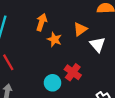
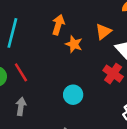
red cross: (73, 72) -> (113, 74), moved

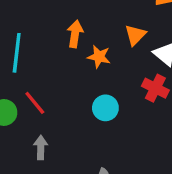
cyan circle: (73, 95) -> (105, 108), moved

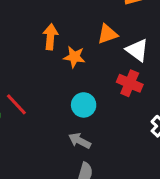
orange triangle: (135, 35) -> (108, 34), turned 30
gray arrow: (41, 147) -> (80, 141), moved, turned -60

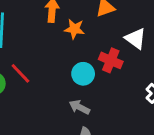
white triangle: (137, 50) -> (136, 39), moved
red cross: (130, 83) -> (111, 60), moved

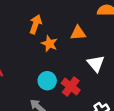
red cross: (111, 60) -> (71, 87), moved

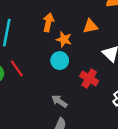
cyan circle: (47, 81) -> (60, 61), moved

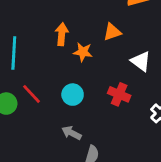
cyan circle: (60, 61) -> (73, 95), moved
gray arrow: (59, 101) -> (71, 133), moved

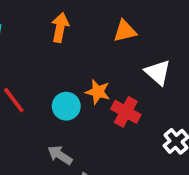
orange star: (83, 52) -> (98, 92), moved

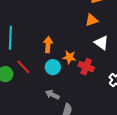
orange arrow: (60, 27) -> (48, 45), moved
orange triangle: (125, 31) -> (92, 20), moved

